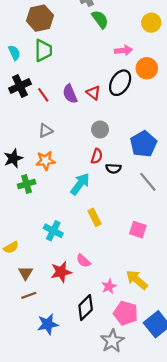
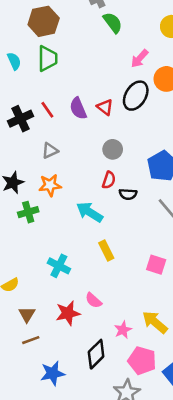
pink arrow: (123, 50) -> (140, 58), turned 138
black cross: (20, 86) -> (21, 119), moved
cyan arrow: (80, 184) -> (90, 212), turned -95

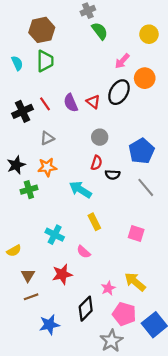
pink semicircle: (93, 300) -> (84, 252), moved

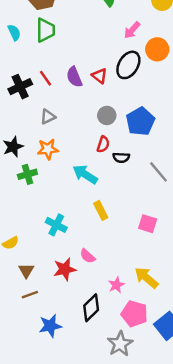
blue pentagon: (141, 151) -> (140, 121), moved
pink semicircle: (84, 252) -> (88, 256), moved

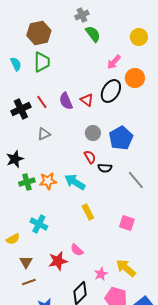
red semicircle: (103, 144) -> (90, 157), turned -48
orange star: (48, 149) -> (48, 181), moved
cyan cross: (56, 225) -> (39, 224), moved

